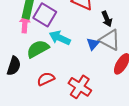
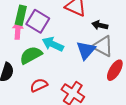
black arrow: (107, 19) -> (100, 25), turned 126
blue triangle: (93, 44) -> (86, 50), size x1.5

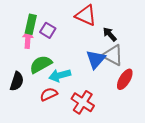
purple square: (38, 21) -> (48, 30), size x0.7
black arrow: (100, 25) -> (110, 34), turned 35
cyan arrow: (53, 44) -> (60, 75), moved, turned -40

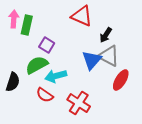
purple square: (48, 30) -> (47, 45), moved
black arrow: (110, 34) -> (106, 35), turned -105
pink arrow: (28, 39) -> (14, 19), moved
red semicircle: (49, 94) -> (45, 95), turned -120

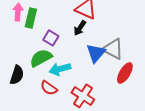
black arrow: (106, 35) -> (80, 28), moved

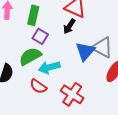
green rectangle: (31, 18) -> (33, 15), moved

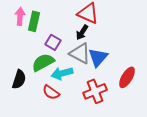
green rectangle: (33, 15) -> (34, 21), moved
gray triangle: (102, 47) -> (80, 53), moved
red cross: (72, 94) -> (95, 91), moved, turned 35

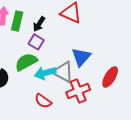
black arrow: (82, 32) -> (39, 24), moved
gray triangle: (80, 53) -> (63, 72), moved
red semicircle: (51, 92) -> (43, 101), moved

